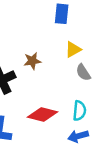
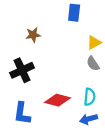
yellow triangle: (73, 49) -> (94, 43), moved
brown star: (32, 61) -> (33, 35), moved

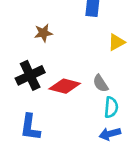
gray semicircle: (93, 64) -> (101, 83), moved
red diamond: (57, 100) -> (65, 86), moved

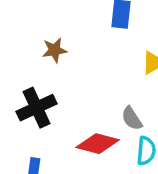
red diamond: (65, 86) -> (98, 144), moved

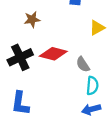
red diamond: (98, 144) -> (53, 54), moved

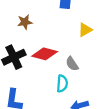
cyan semicircle: (92, 86) -> (62, 84), moved

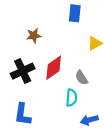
red diamond: (45, 54) -> (54, 68), turned -50

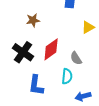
black cross: (23, 71) -> (23, 52), turned -30
blue L-shape: (23, 114) -> (36, 85), moved

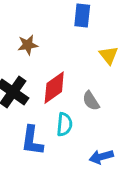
yellow triangle: (88, 27) -> (109, 55), turned -40
cyan semicircle: (67, 76) -> (64, 124), moved

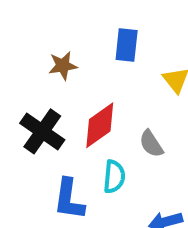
blue rectangle: (82, 15) -> (127, 45), moved

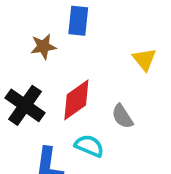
blue rectangle: (127, 45) -> (78, 21), moved
cyan semicircle: (114, 177) -> (89, 146), turned -72

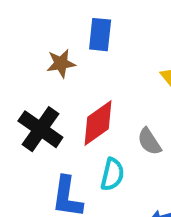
cyan semicircle: (89, 146) -> (112, 174), turned 80

